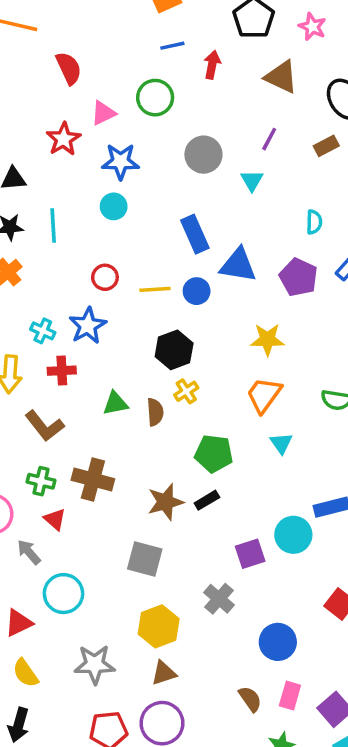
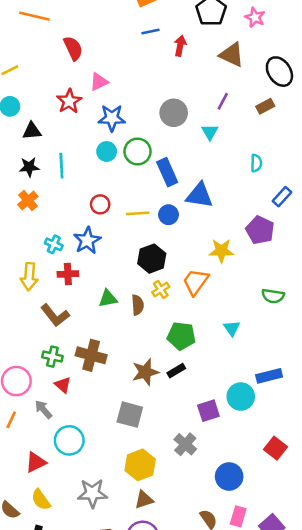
green circle: (155, 98) -> (138, 151), moved
purple pentagon: (299, 277) -> (260, 230), moved
orange trapezoid: (264, 395) -> (196, 282), moved

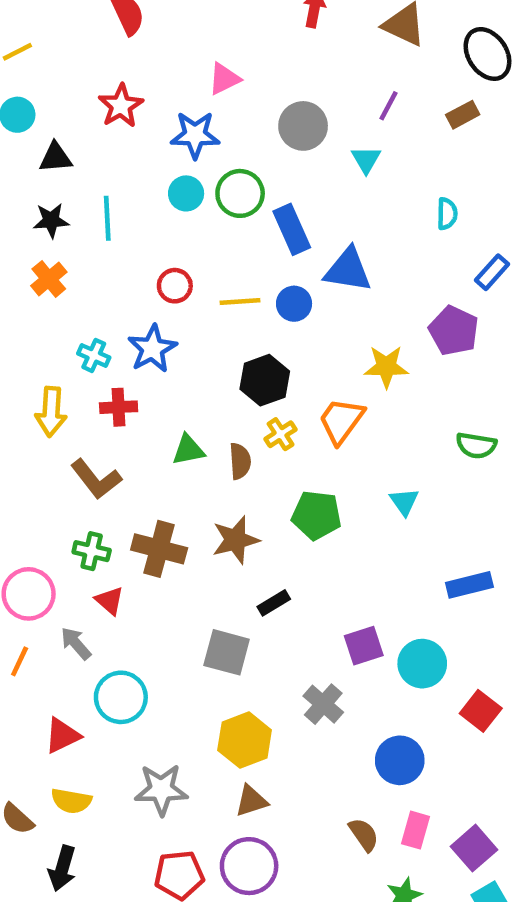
pink triangle: (99, 82) -> (224, 79), moved
black rectangle: (176, 371) -> (274, 603), moved
brown star: (145, 372) -> (236, 540), moved
cyan circle: (241, 397) -> (422, 664), moved
yellow semicircle: (41, 500) -> (71, 801), turned -45

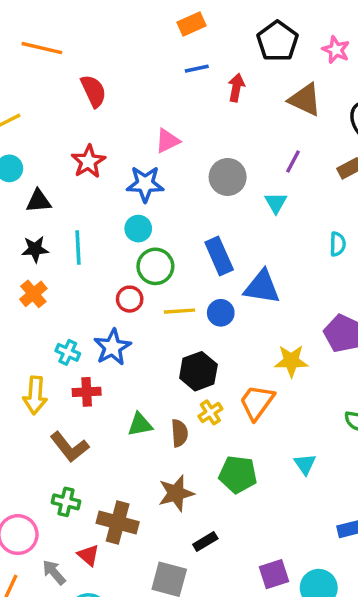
green circle: (240, 193) -> (155, 266), moved
brown cross: (159, 549) -> (118, 523), moved
red triangle: (110, 601) -> (88, 555), moved

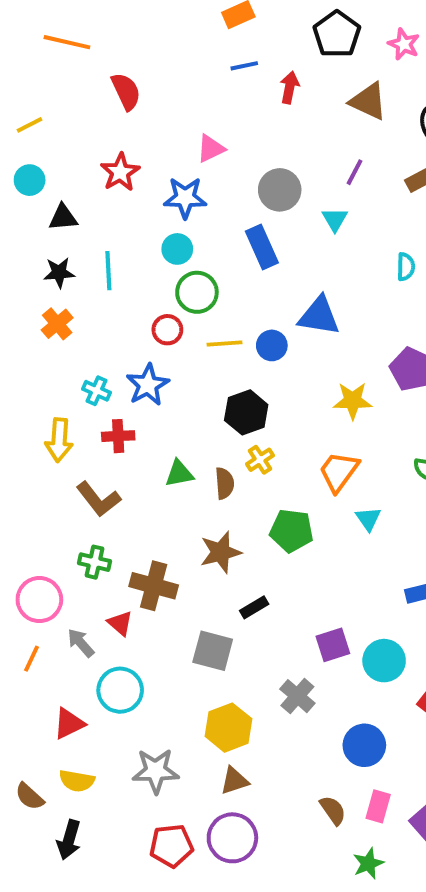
blue rectangle: (219, 256) -> (262, 247), moved
orange trapezoid: (257, 402) -> (339, 472), moved

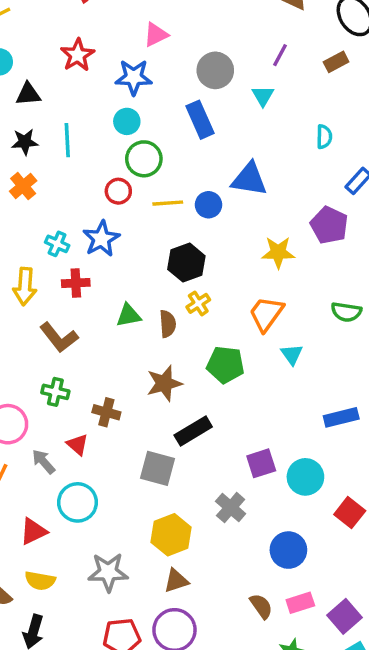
brown cross: (154, 586) -> (106, 412), size x0.7
black rectangle: (254, 607) -> (193, 431), size x1.5
pink rectangle: (378, 806) -> (300, 603), turned 56

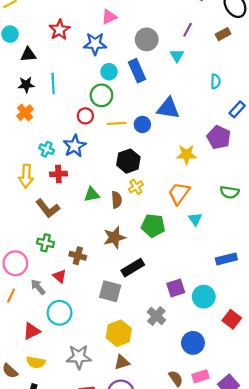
cyan circle: (127, 121) -> (109, 72), moved

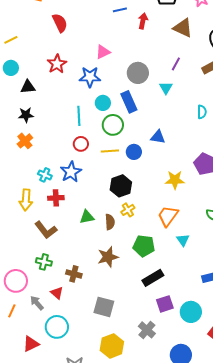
cyan line: (53, 84) -> (79, 116), moved
green circle: (101, 95) -> (113, 125), moved
blue triangle: (168, 108) -> (158, 137), size x0.7
black rectangle: (133, 268) -> (153, 278), moved

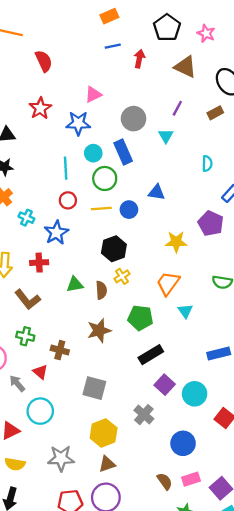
cyan cross: (45, 175) -> (26, 218), moved
purple square: (165, 304) -> (165, 385), turned -30

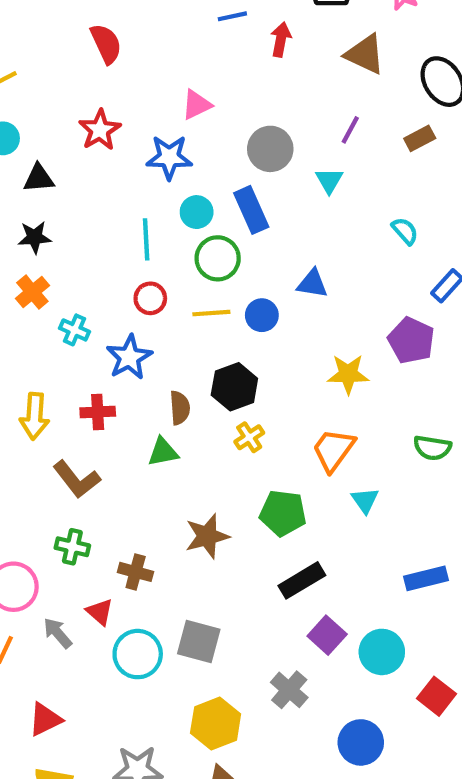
cyan semicircle: (207, 164) -> (405, 231), turned -42
brown semicircle: (101, 290) -> (180, 408), moved
cyan circle: (40, 411) -> (138, 654), moved

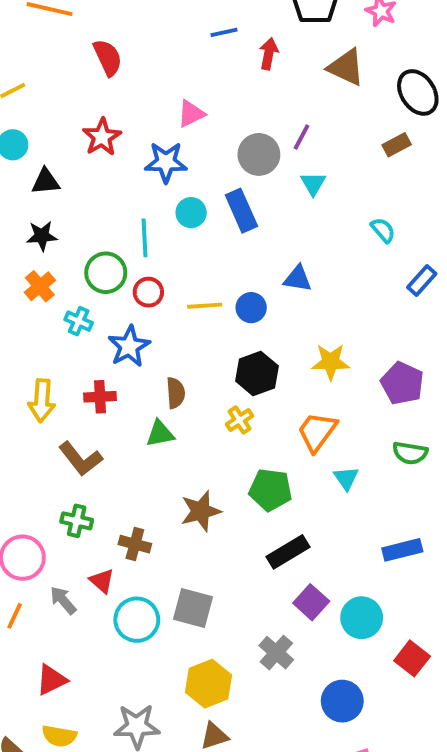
purple line: (350, 130) -> (302, 137), moved
green circle: (218, 258) -> (106, 273), moved
purple pentagon: (411, 340) -> (402, 383), moved
black hexagon: (234, 387) -> (257, 373), moved
green semicircle: (432, 448) -> (410, 453), moved

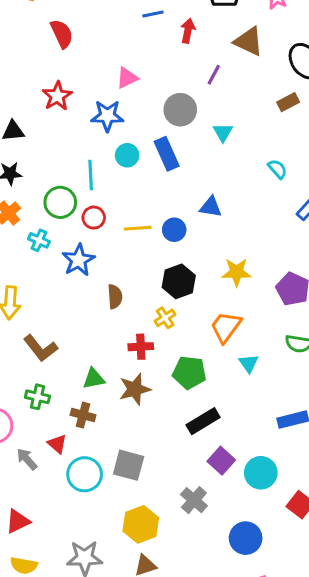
purple line: (302, 137) -> (214, 75), moved
red cross: (100, 397) -> (141, 347), moved
green triangle: (160, 434) -> (94, 379), moved

